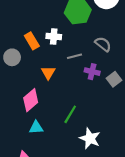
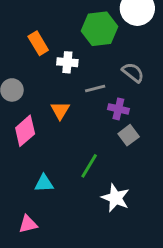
orange rectangle: (32, 41) -> (38, 43), moved
gray square: (114, 79) -> (129, 135), moved
pink diamond: (31, 100) -> (25, 131), moved

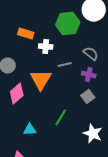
orange rectangle: (38, 43) -> (26, 34), turned -42
purple cross: (118, 109) -> (89, 75), moved
orange triangle: (60, 110) -> (41, 80), size x1.6
white star: (115, 198) -> (93, 134), moved

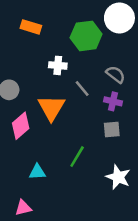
orange rectangle: (26, 34) -> (31, 27), moved
gray line: (65, 65) -> (82, 89), turned 64
gray square: (88, 97) -> (112, 130), turned 32

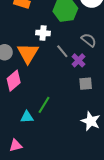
purple cross: (113, 101) -> (78, 60), moved, turned 32
orange triangle: (51, 108) -> (28, 53), moved
green line: (77, 157) -> (44, 105), moved

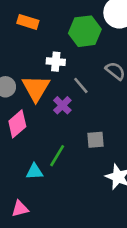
purple cross: (78, 60) -> (62, 105), moved
gray square: (86, 84) -> (95, 140), moved

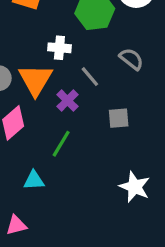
gray square: (95, 140) -> (119, 118), moved
green line: (57, 156) -> (61, 144), moved

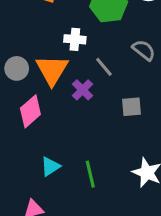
green line: (61, 144) -> (90, 174), moved, turned -44
cyan triangle: (34, 180) -> (50, 166), turned -30

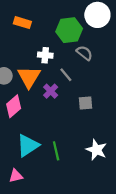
gray semicircle: (144, 50) -> (84, 53), moved
cyan triangle: (50, 166) -> (28, 145), size x1.6

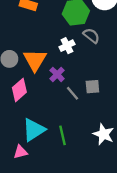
white cross: (45, 55) -> (67, 46), moved, turned -32
gray line: (66, 75) -> (73, 93), moved
pink triangle: (16, 176) -> (20, 152), moved

